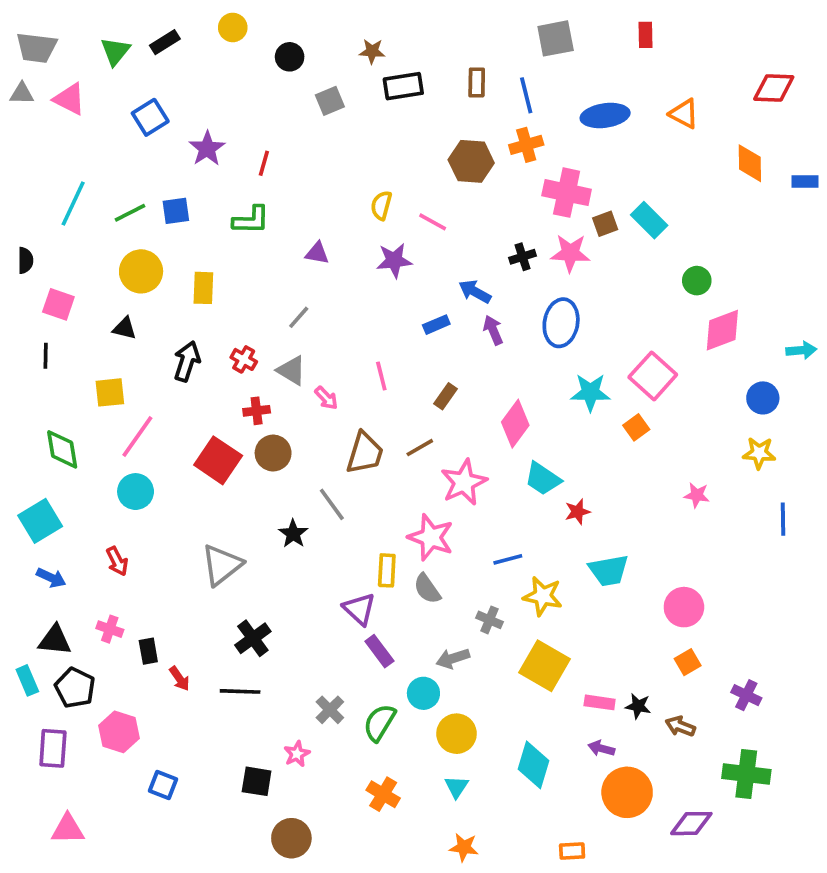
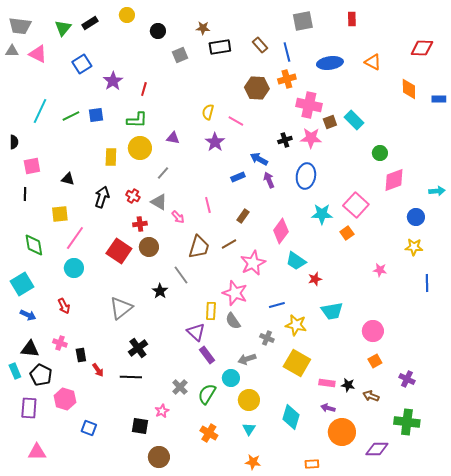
brown rectangle: (477, 82) -> (260, 45), turned -42
purple star: (394, 260) -> (215, 142), turned -30
yellow circle: (141, 271) -> (140, 148), moved
pink square: (58, 304) -> (32, 166), turned -30

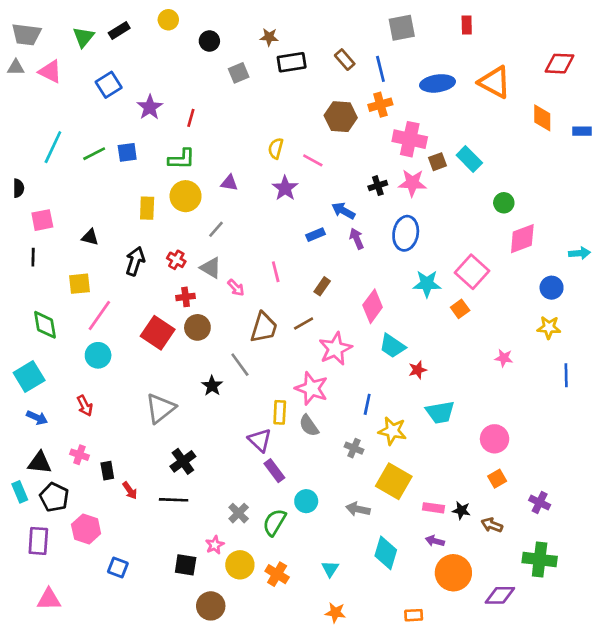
orange triangle: (373, 62) -> (495, 82), size x1.5
blue line: (277, 305) -> (367, 404), turned -63
gray arrow: (247, 359) -> (358, 509), moved, turned 30
yellow circle: (249, 400) -> (240, 565), moved

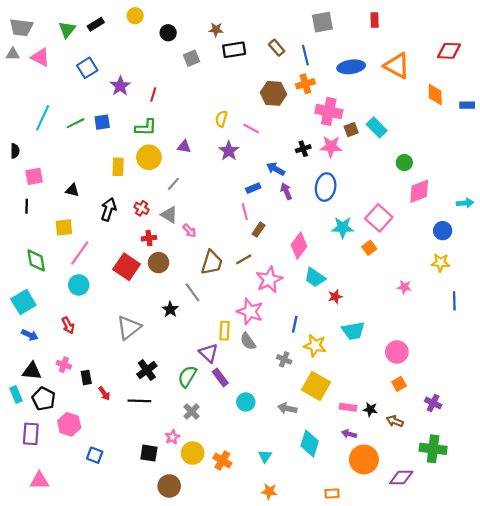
pink line: (276, 272) -> (245, 212), moved
green semicircle: (274, 522) -> (187, 376), moved

